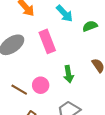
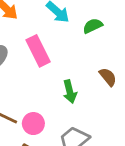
pink circle: (41, 85) -> (33, 124), moved

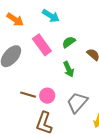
green semicircle: (93, 26) -> (69, 42), moved

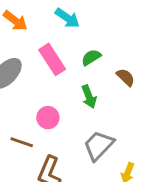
brown line: (28, 95) -> (22, 142), moved
pink circle: (47, 96) -> (48, 118), moved

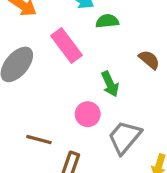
green semicircle: (91, 57) -> (107, 21), moved, turned 30
pink circle: (48, 118) -> (88, 114), moved

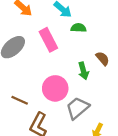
green arrow: (110, 84) -> (83, 71), moved
pink circle: (88, 114) -> (55, 88), size x1.5

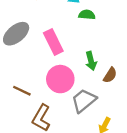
pink rectangle: (48, 40) -> (53, 42), moved
brown semicircle: (103, 58) -> (110, 75), moved, turned 72

